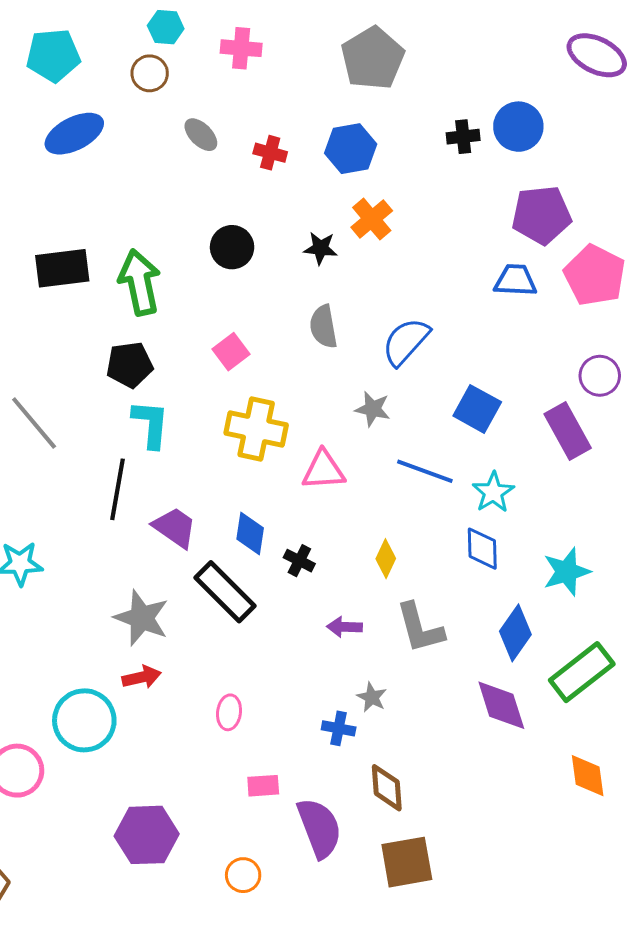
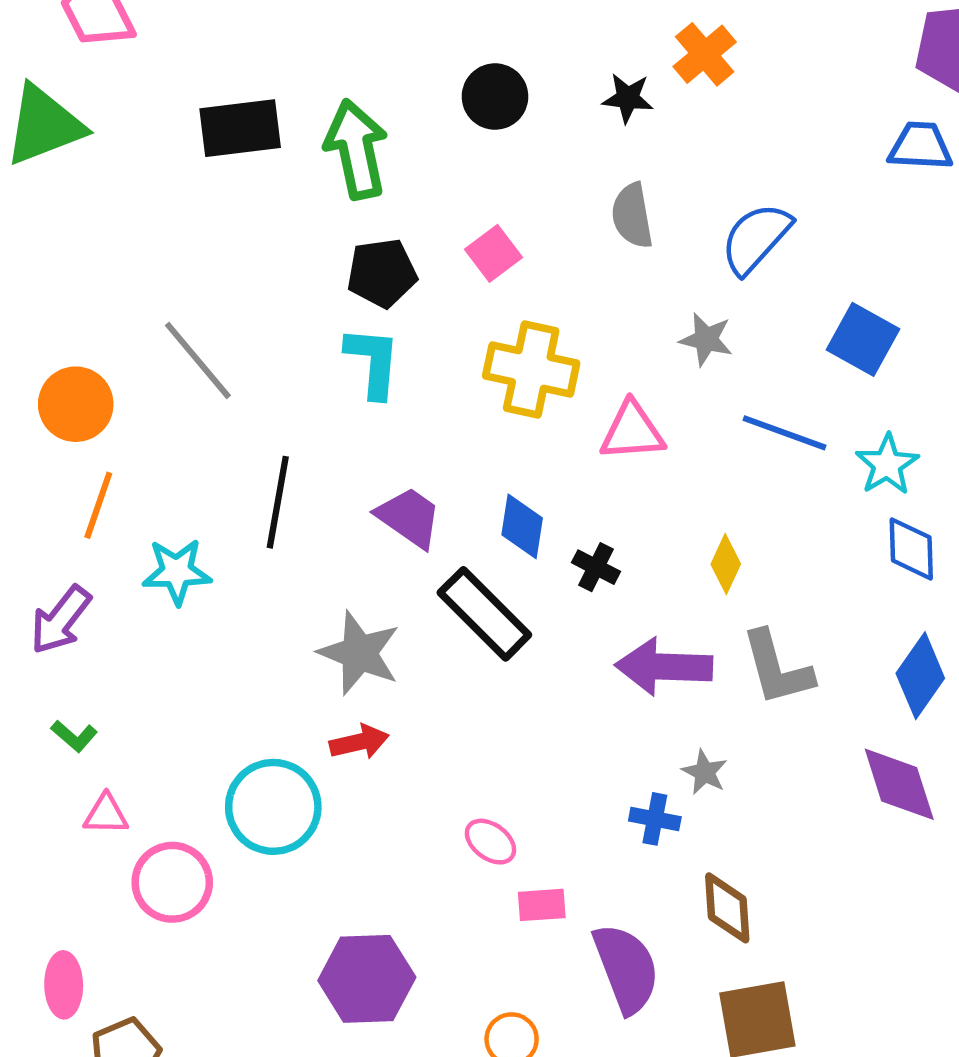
black pentagon: (130, 365) -> (382, 273), moved
black line: (117, 489) -> (278, 502), moved
blue diamond: (482, 549) -> (911, 549), moved
purple arrow: (345, 627) -> (664, 667), size x1.8
pink ellipse: (229, 712) -> (490, 842), moved, turned -60

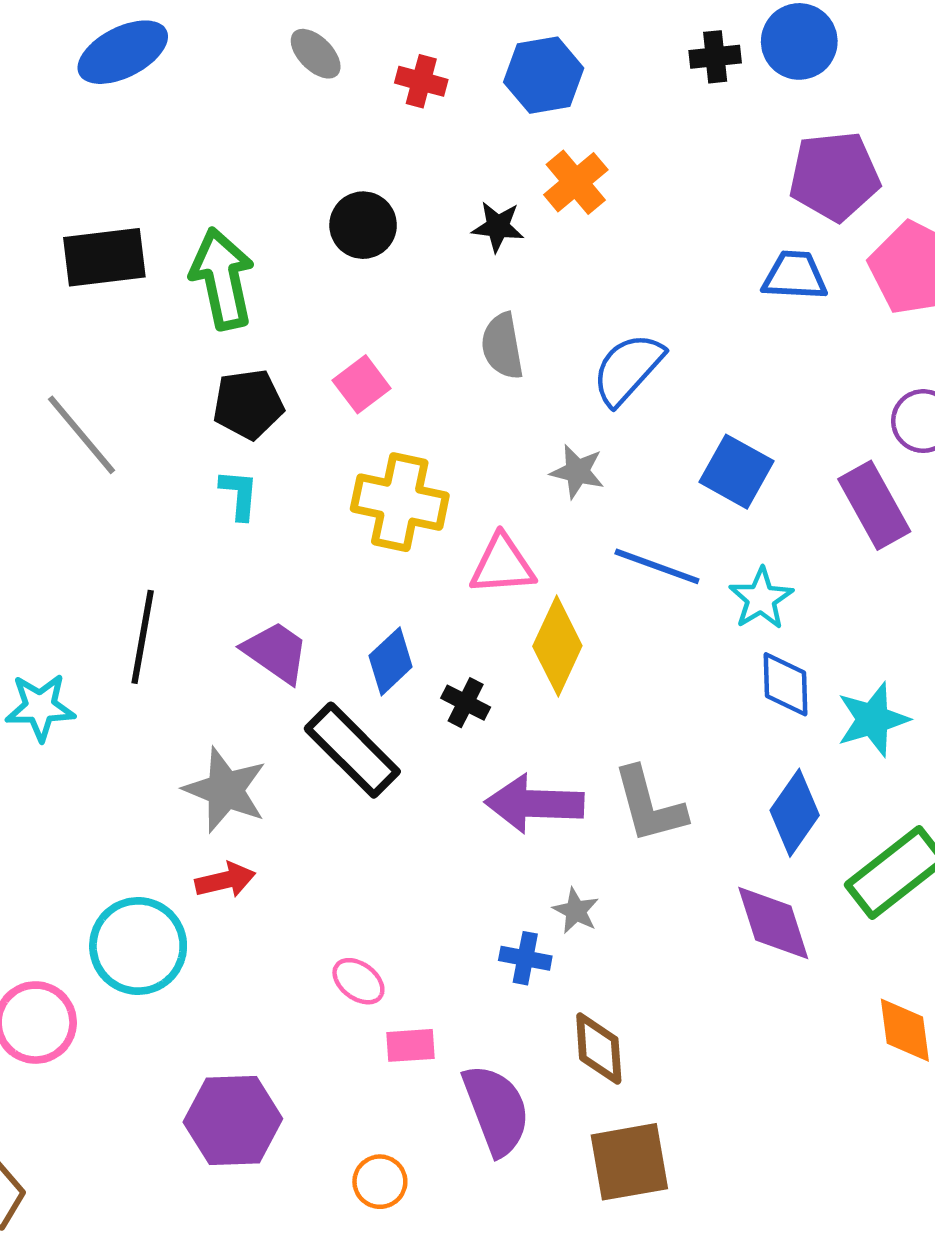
gray line: (198, 360) -> (81, 435), moved
cyan L-shape: (373, 362) -> (239, 494), size x0.7
blue diamond: (522, 526) -> (391, 661), turned 38
yellow diamond: (726, 564) -> (557, 646), moved, size x1.6

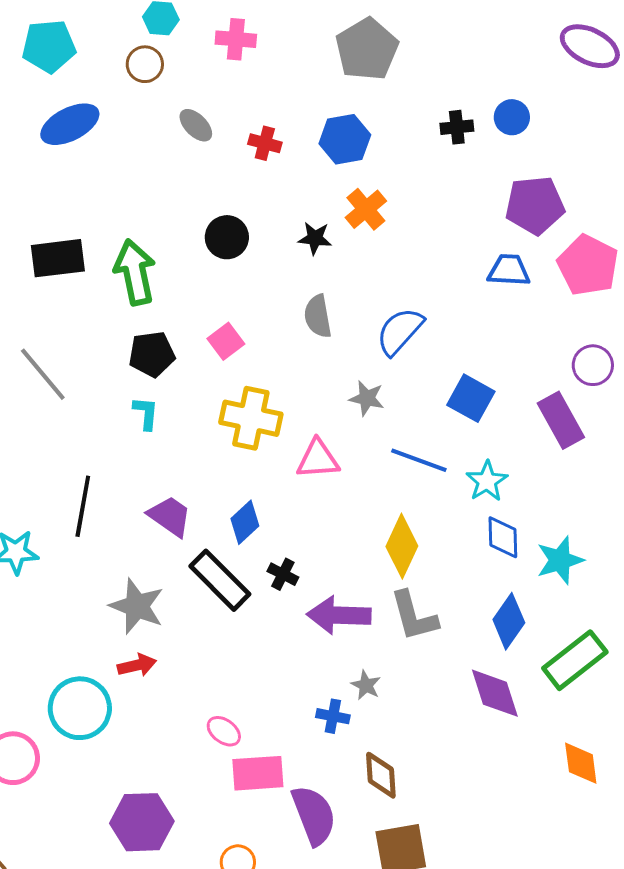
blue circle: (799, 41) -> (512, 117), size x0.7
yellow diamond: (557, 646) -> (402, 546), moved
black cross: (466, 703) -> (283, 574), moved
pink rectangle: (411, 1045) -> (258, 773), size x1.6

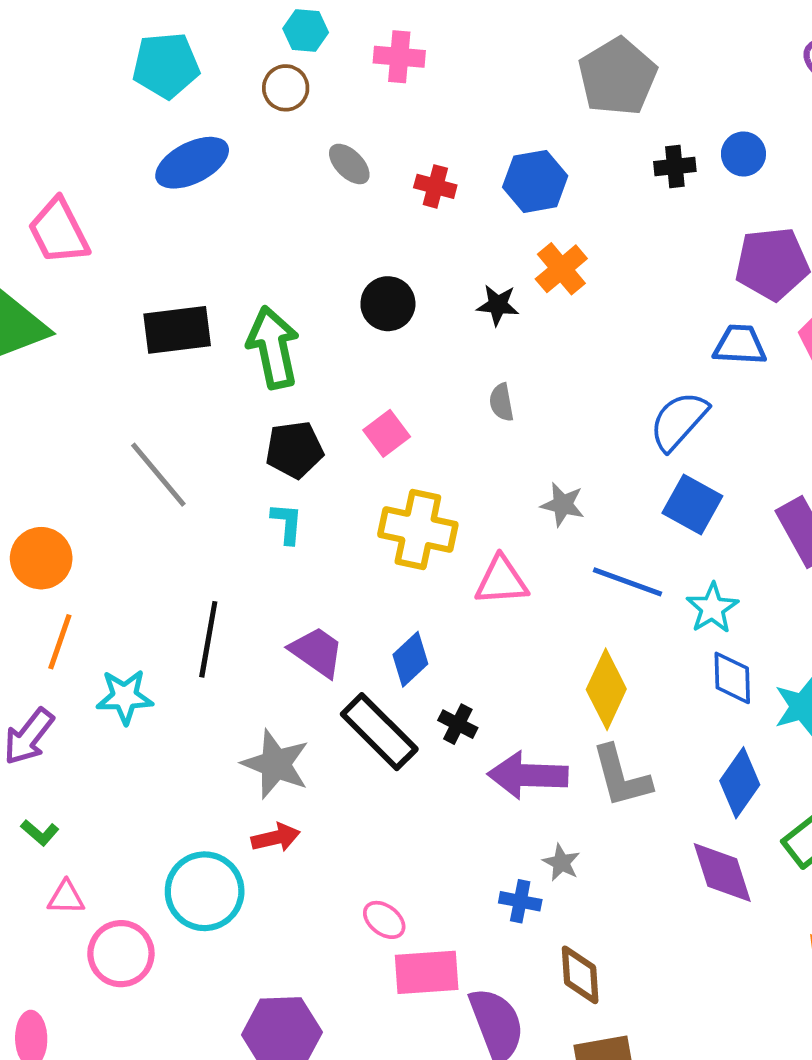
gray pentagon: (367, 49) -> (617, 77), moved
gray semicircle: (318, 316) -> (501, 402), size x0.7
blue semicircle: (400, 331) -> (679, 421), moved

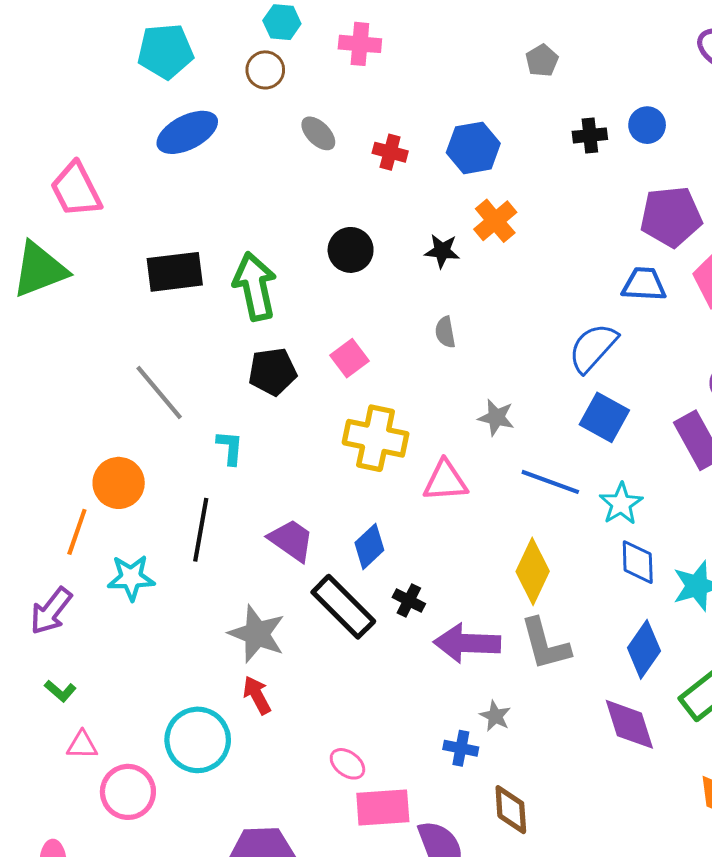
gray pentagon: (617, 77) -> (542, 61), size x0.5
cyan L-shape: (287, 523) -> (230, 448), moved
orange circle: (41, 558) -> (119, 483), moved
red arrow: (276, 838) -> (257, 695), turned -105

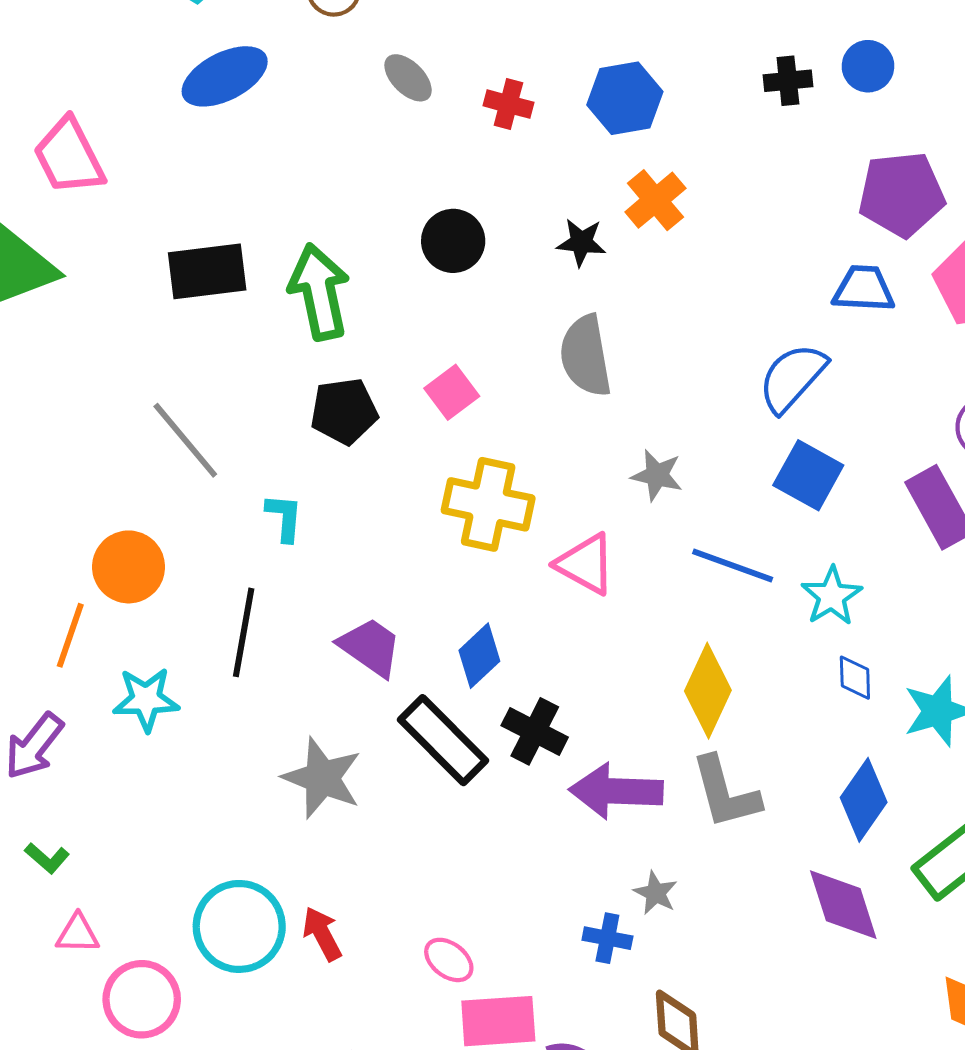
gray semicircle: (445, 332) -> (586, 356), size x1.8
pink triangle: (445, 481) -> (586, 564), turned 33
blue diamond: (638, 562) -> (855, 678), size x0.7
black cross: (409, 601) -> (535, 731), size x1.4
red arrow: (257, 695) -> (322, 934), moved

